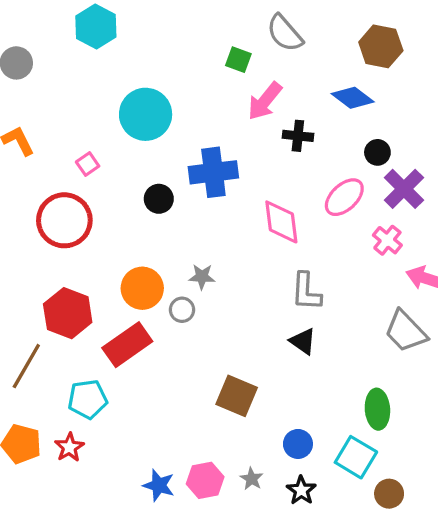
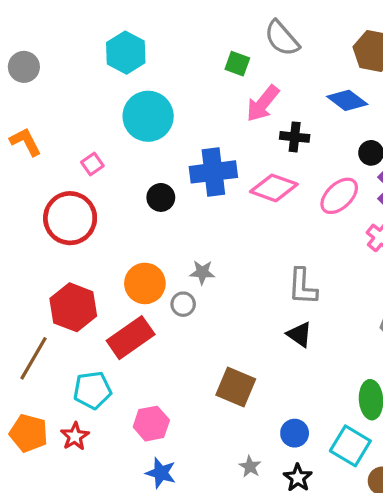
cyan hexagon: (96, 27) -> (126, 53), moved
pink diamond: (281, 222) -> (274, 188), moved, turned -63
pink hexagon: (205, 480) -> (151, 424), moved

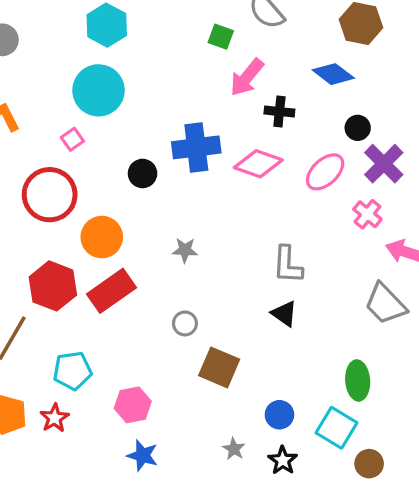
cyan circle: (148, 116) -> (99, 90), moved
orange circle: (145, 283) -> (102, 237), moved
gray circle: (183, 304) -> (185, 323), moved
red rectangle: (131, 338) -> (112, 291), moved

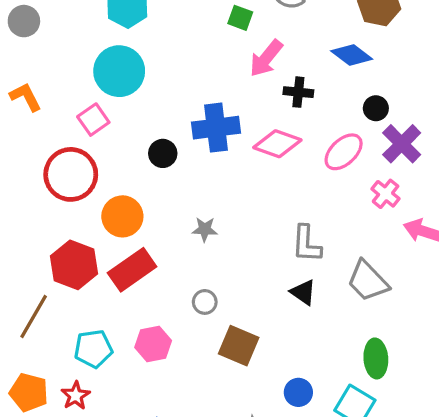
pink square: (72, 139) -> (93, 120), size x1.4
gray trapezoid: (385, 304) -> (368, 281), moved
pink hexagon: (133, 405) -> (153, 344), moved

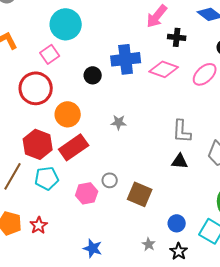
black triangle: (303, 292) -> (180, 161), turned -30
gray circle: (205, 302) -> (110, 180), moved
cyan pentagon: (93, 349) -> (47, 178), moved

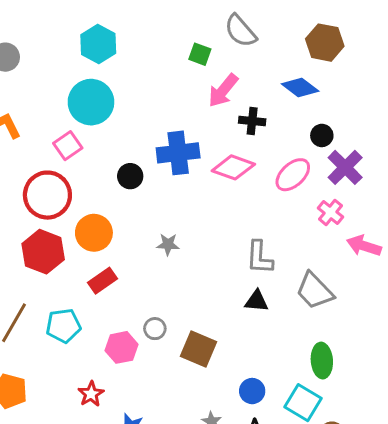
red hexagon: (38, 144) -> (43, 252), moved
red rectangle: (74, 147) -> (103, 281), size x0.7
red star: (39, 225) -> (91, 394), moved

